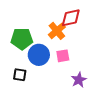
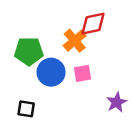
black square: (20, 75) -> (26, 109), moved
purple star: (79, 80) -> (117, 102), moved

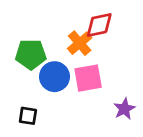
pink square: (83, 73) -> (88, 78), size x1.5

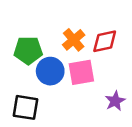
red diamond: (99, 25) -> (105, 41), moved
black square: (28, 116) -> (26, 107), size x1.5

